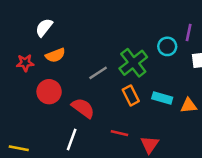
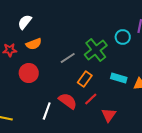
orange rectangle: (131, 95) -> (85, 79), moved, turned 63
red semicircle: (83, 108) -> (68, 101), moved
red line: (119, 133) -> (91, 99), moved, turned -56

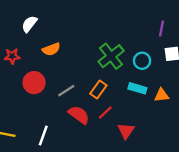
cyan circle: (123, 37) -> (142, 61), moved
orange semicircle: (34, 44) -> (51, 49), moved
gray line: (68, 58) -> (66, 91), moved
white line: (47, 111) -> (43, 135), moved

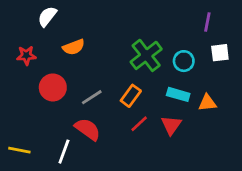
red semicircle: (79, 115) -> (88, 129), moved
red triangle: (126, 131) -> (171, 125), moved

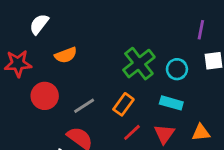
red star: (26, 55) -> (18, 64), size x1.4
orange triangle: (207, 103) -> (201, 132), moved

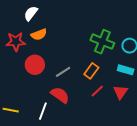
orange semicircle: (66, 55) -> (39, 35), moved
green cross: (139, 64) -> (102, 42), turned -30

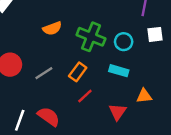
orange semicircle: (39, 35) -> (52, 28), moved
red triangle: (121, 92) -> (118, 112), moved
red semicircle: (60, 95) -> (49, 117), moved

